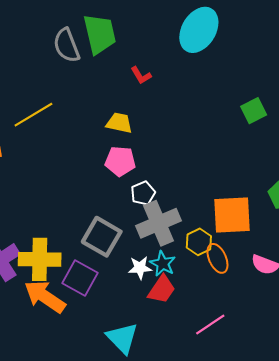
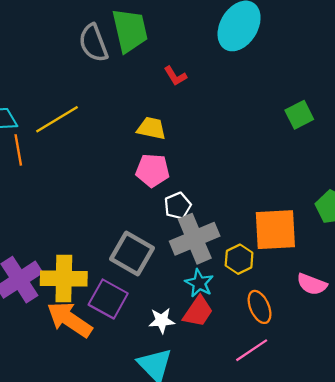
orange ellipse: (217, 258) -> (260, 307), moved
white star: (140, 268) -> (162, 321), moved

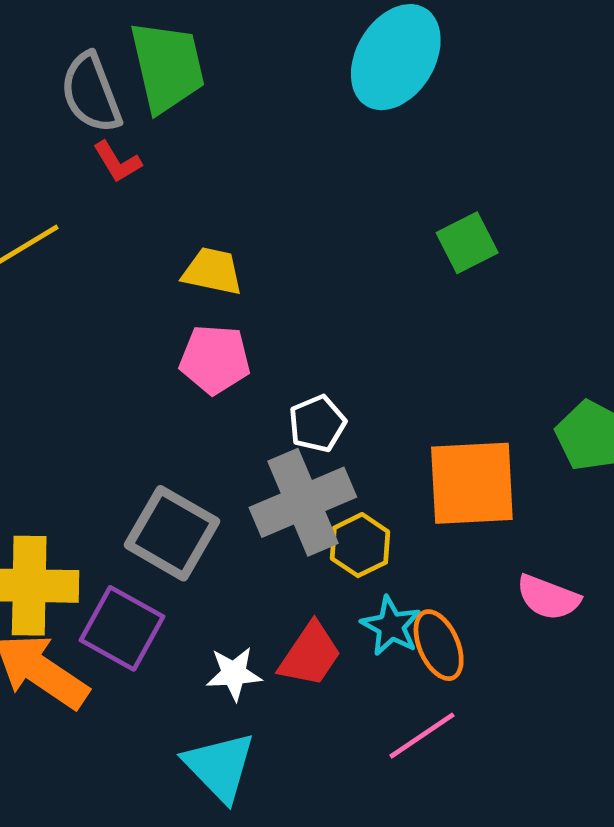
red L-shape: (175, 76) -> (117, 162), moved
green square: (299, 115) -> (467, 243), moved
white pentagon: (178, 206) -> (317, 424), moved
yellow hexagon: (239, 259) -> (360, 545), moved
cyan star: (199, 283) -> (391, 626), moved

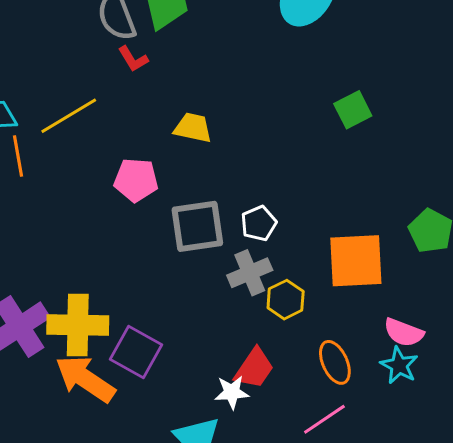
pink pentagon: (215, 359) -> (136, 180), moved
gray cross: (303, 502) -> (250, 273), size x0.7
gray square: (172, 533) -> (197, 226), moved, turned -38
cyan star: (391, 626) -> (399, 365), moved
white star: (234, 674) -> (232, 392), moved

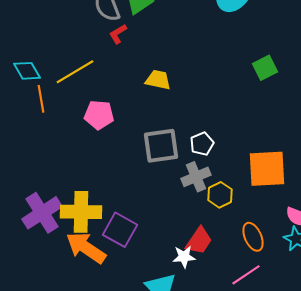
red L-shape: (133, 59) -> (118, 34), turned 90
pink pentagon: (136, 180) -> (99, 115), moved

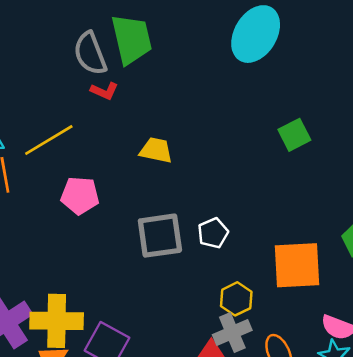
red L-shape: (118, 34) -> (104, 91), turned -125
gray cross: (196, 177) -> (232, 333), moved

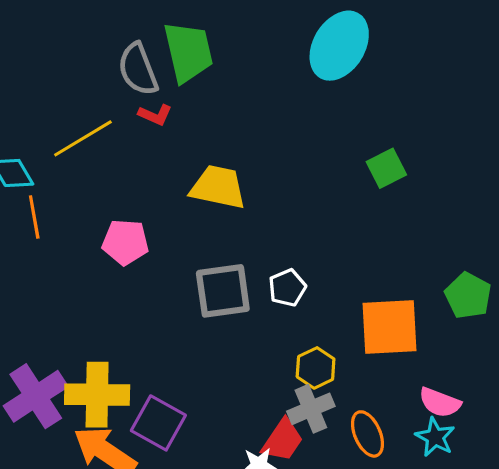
yellow line: (49, 140) -> (83, 138), moved
yellow trapezoid: (156, 150) -> (218, 187), size x1.4

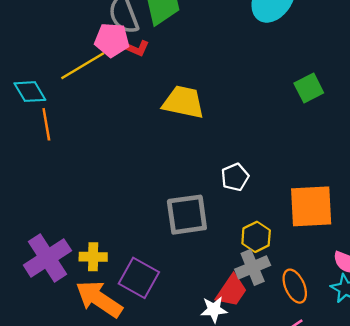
pink pentagon: (125, 242) -> (112, 40), moved
gray square: (223, 291) -> (187, 215), moved
yellow cross: (97, 395) -> (93, 257), size x0.6

